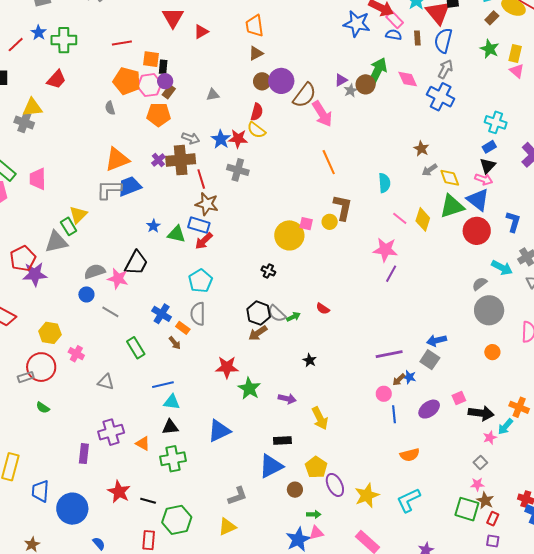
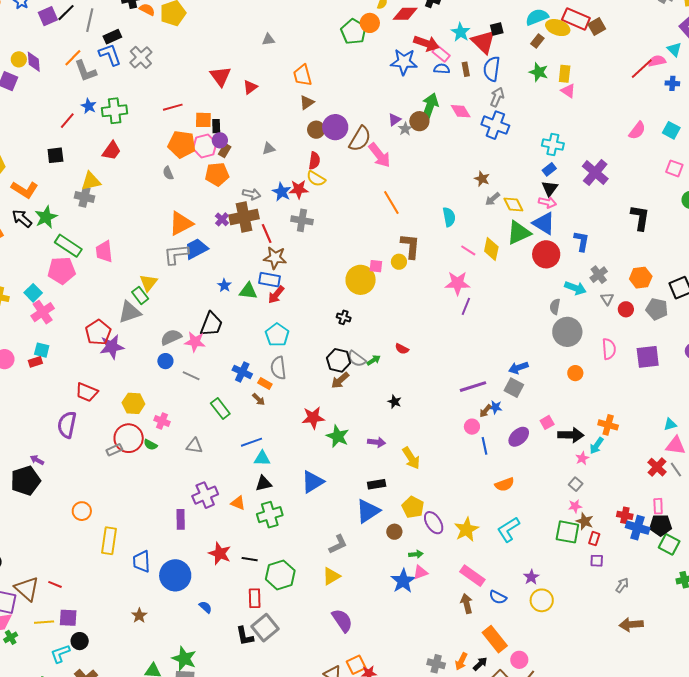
gray semicircle: (480, 284) -> (555, 307), turned -35
green semicircle: (43, 408) -> (150, 445), moved

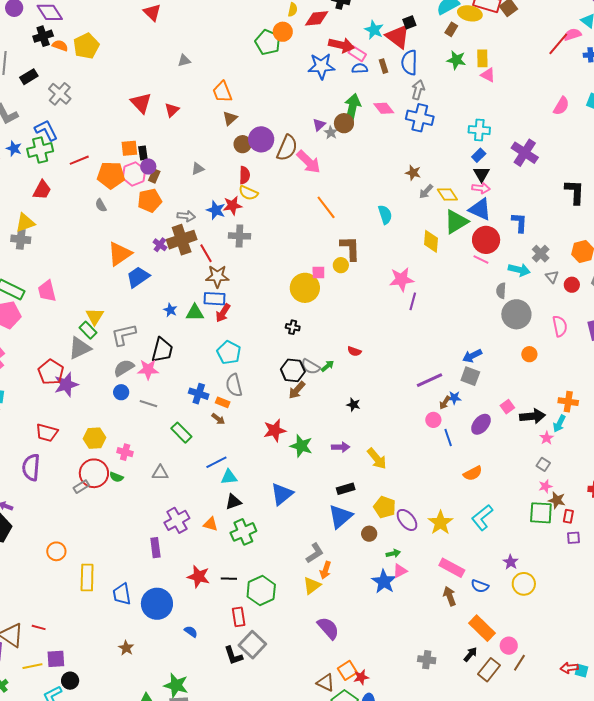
blue L-shape: (110, 55) -> (46, 130), moved
red line: (173, 107) -> (79, 160), moved
pink line: (468, 250) -> (481, 259), moved
gray L-shape: (176, 254) -> (124, 335), moved
orange arrow: (461, 661) -> (325, 570), moved

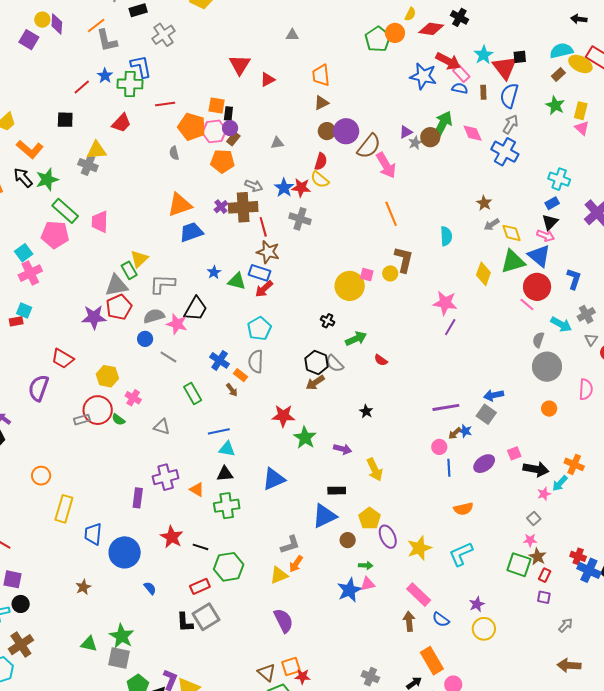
green arrow: (328, 366) -> (356, 339), moved, size x1.5
red pentagon: (51, 372) -> (119, 307), moved
red rectangle: (239, 617) -> (200, 586), turned 60

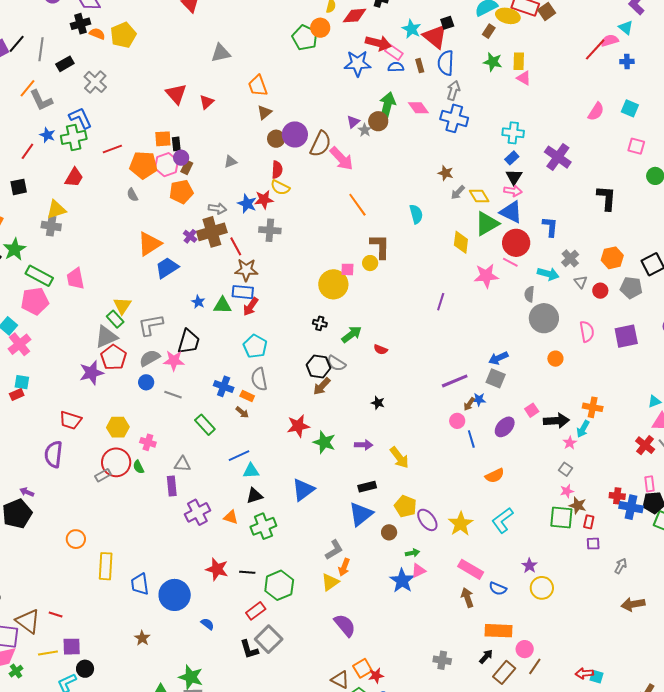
gray triangle: (292, 35) -> (221, 53), size x1.5
pink star: (445, 303) -> (486, 276), moved
green semicircle: (118, 420) -> (138, 467), turned 40
purple rectangle: (138, 498) -> (172, 486), moved
orange rectangle: (432, 661) -> (498, 631), turned -44

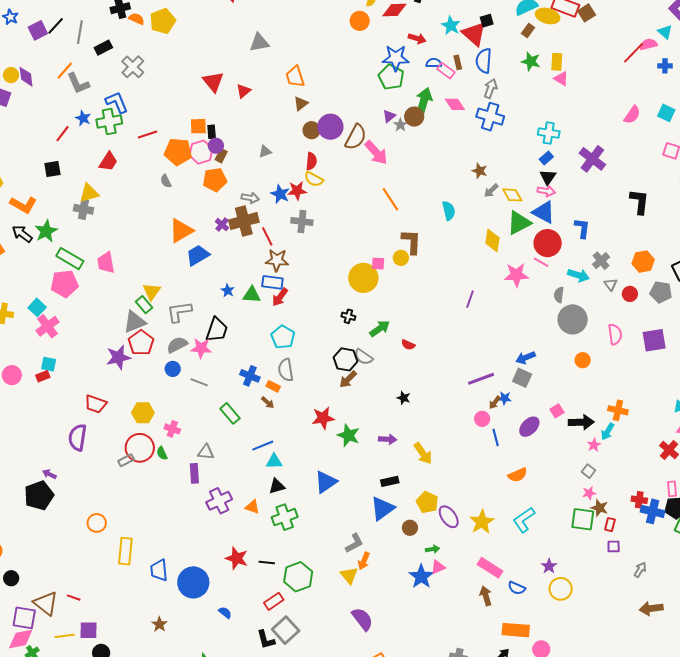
green pentagon: (305, 38) -> (391, 77), moved
red arrow: (378, 43) -> (417, 38), size x0.7
pink rectangle: (394, 52) -> (446, 71), moved
yellow triangle: (330, 582) -> (349, 575), turned -36

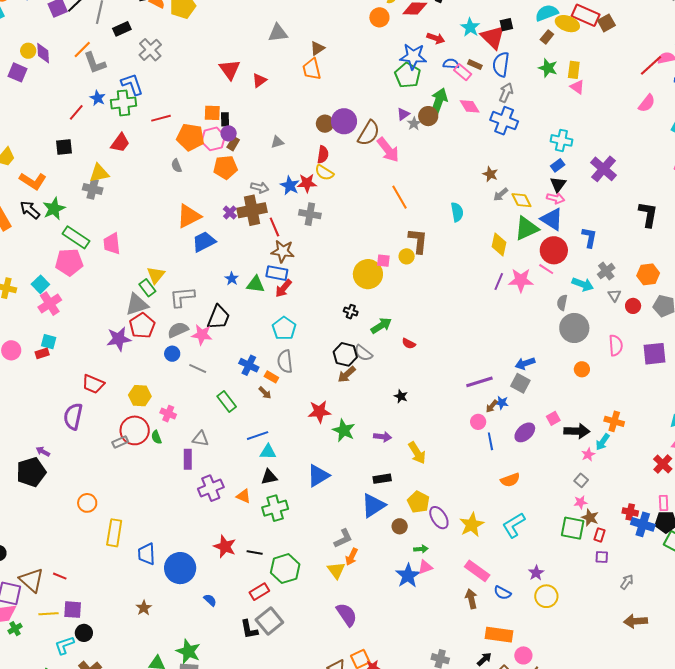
brown rectangle: (458, 62) -> (475, 65), turned -56
brown triangle: (301, 103) -> (317, 48), moved
pink semicircle: (632, 115) -> (647, 103), moved
purple line: (470, 299) -> (499, 281), moved

